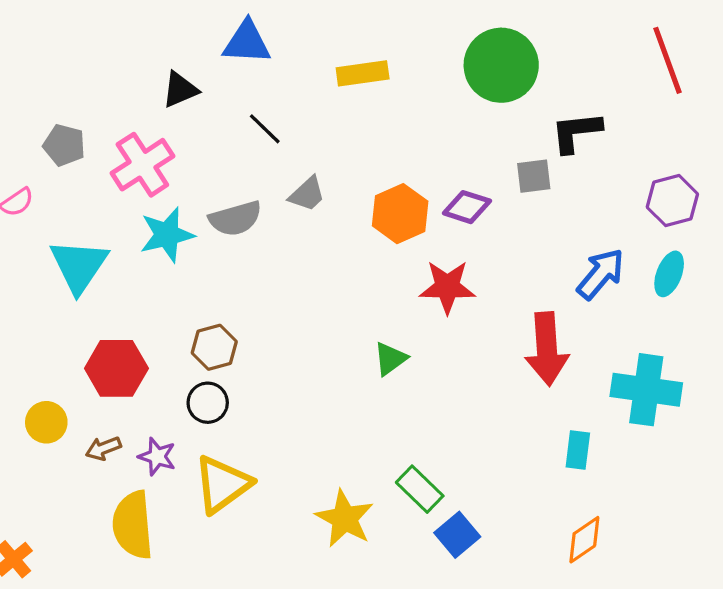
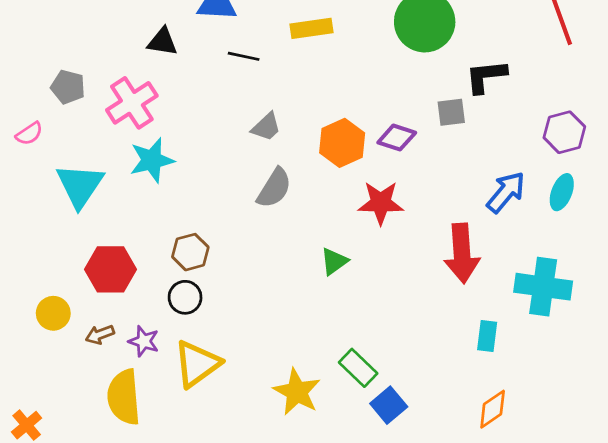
black triangle: (180, 90) -> (162, 42), turned 32
black line: (265, 129) -> (244, 56), moved, turned -32
gray semicircle: (235, 218) -> (274, 188), moved, turned -42

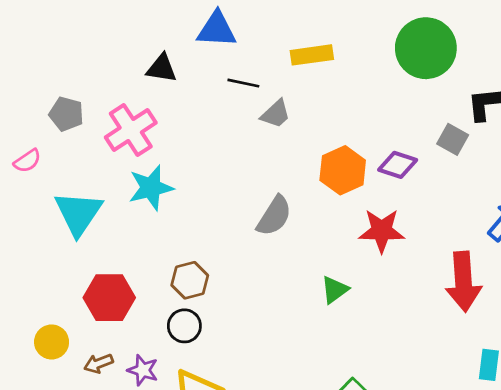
gray square: (451, 112) -> (453, 139), turned 36
gray trapezoid: (266, 127) -> (276, 114), moved

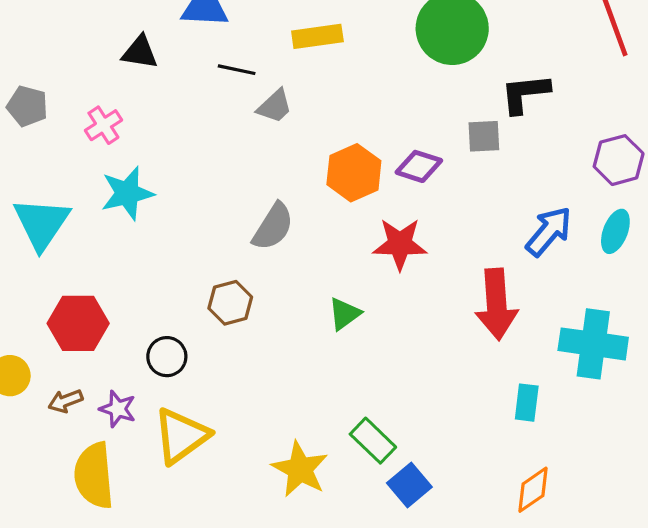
pink cross: (131, 130) -> (103, 125), size x0.6
gray square: (453, 139) -> (484, 136), turned -32
brown hexagon: (190, 280) -> (230, 303), moved

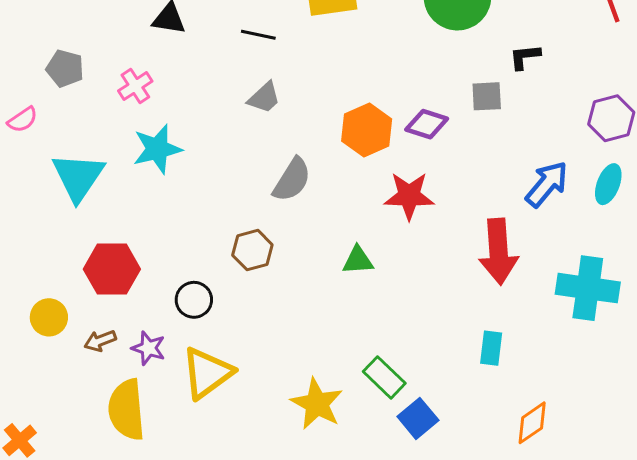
black L-shape: (525, 93) -> (525, 57), size x0.7
gray trapezoid: (275, 106) -> (264, 98), moved
green triangle: (344, 314) -> (358, 260), turned 32
cyan rectangle: (527, 403) -> (491, 348), moved

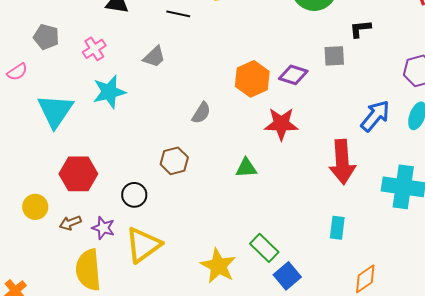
gray trapezoid: (264, 98) -> (154, 57), moved
gray semicircle: (292, 180) -> (201, 113), size x0.7

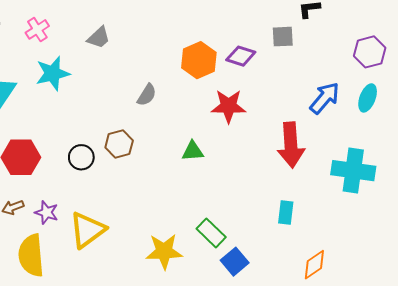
black circle: (134, 195) -> (81, 157), moved
yellow star: (218, 266) -> (164, 251), turned -30

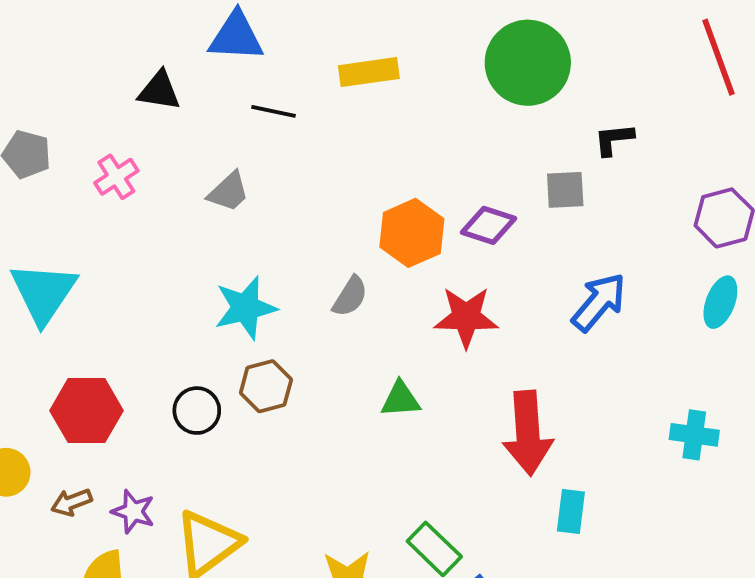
cyan star: (53, 73) -> (245, 308), moved
gray semicircle: (147, 95) -> (350, 296), moved
blue arrow: (325, 98) -> (599, 302), moved
red arrow: (291, 145) -> (528, 433), moved
cyan cross: (353, 171) -> (694, 435), size x0.6

